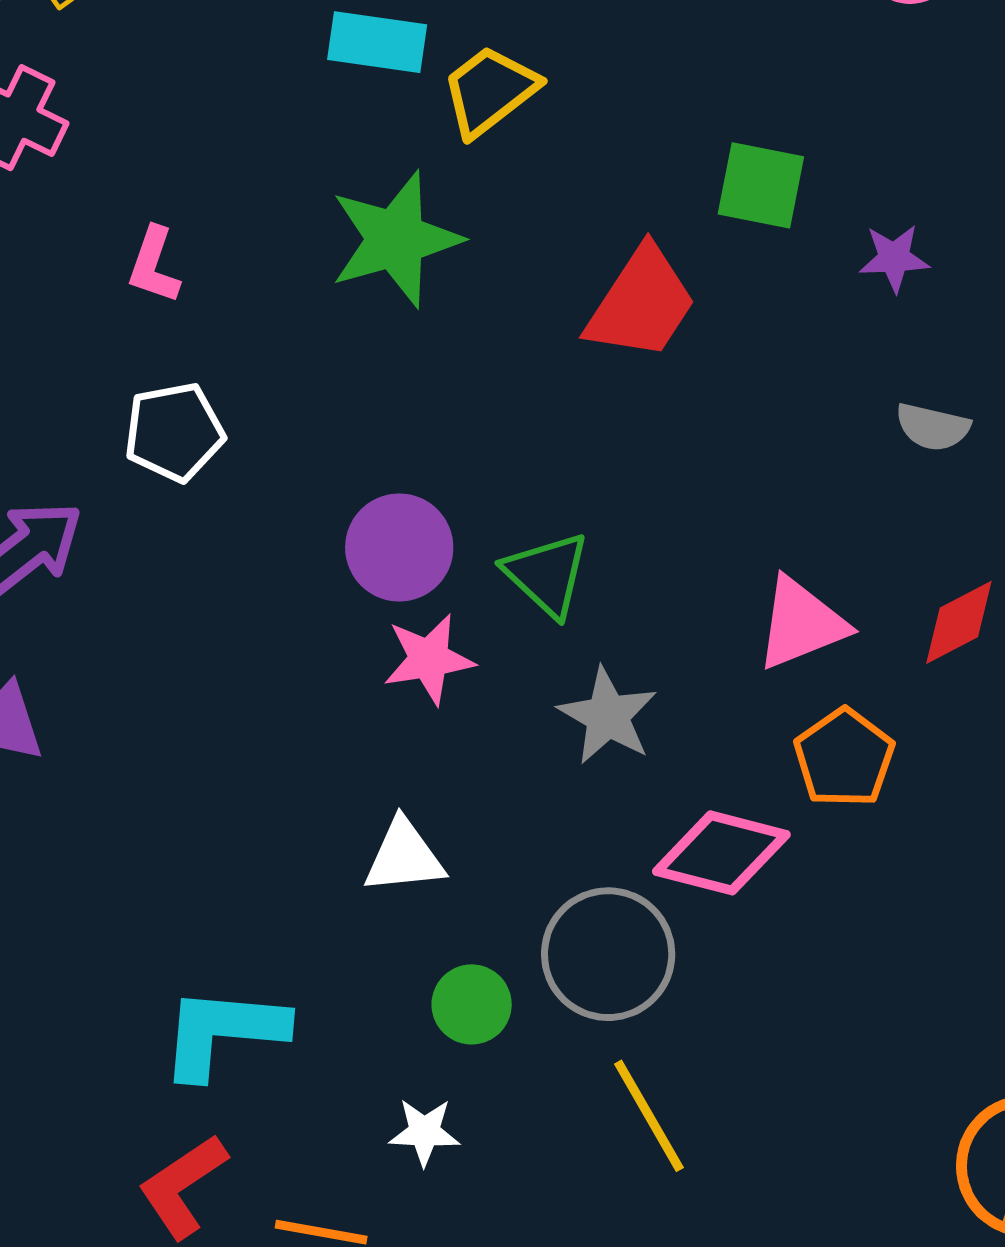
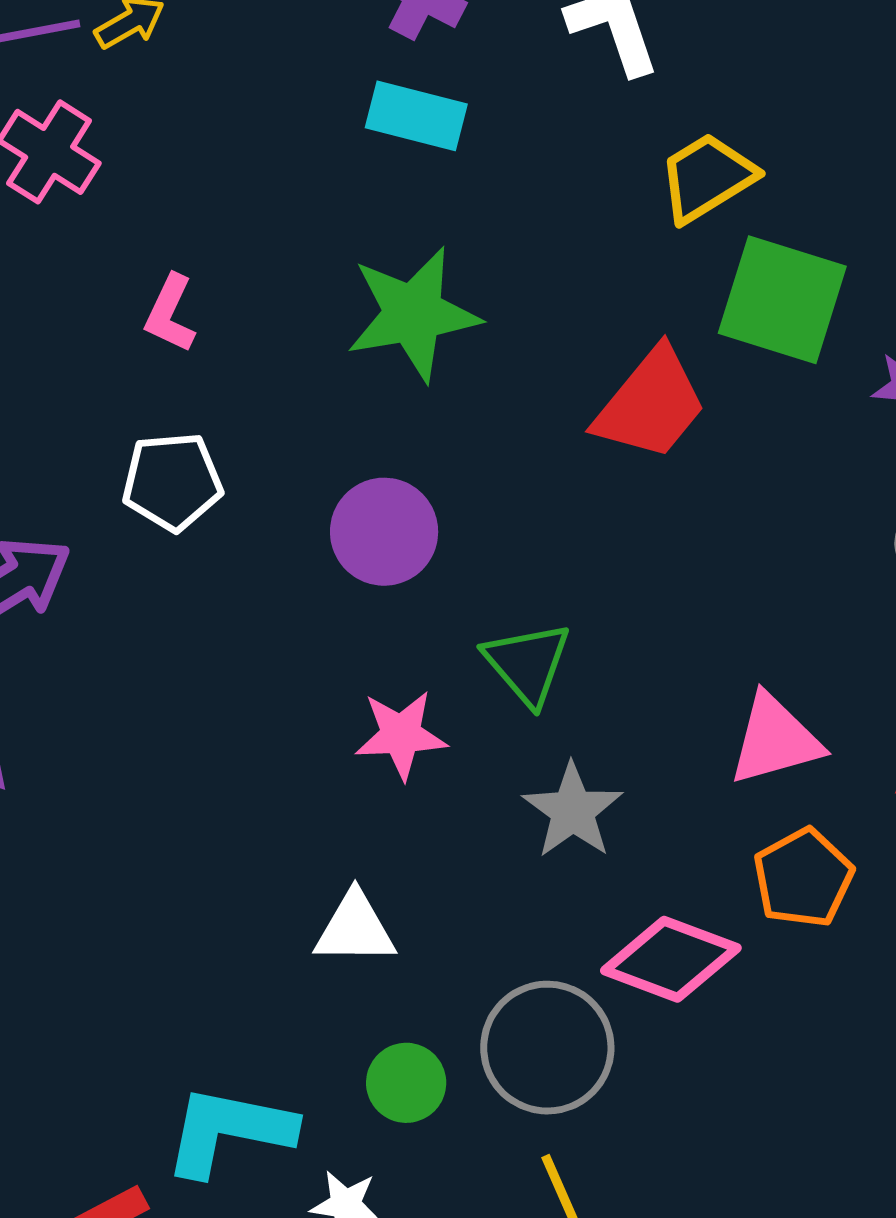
yellow trapezoid: (490, 91) -> (707, 177), moved
green square: (761, 185) -> (782, 300), size x1.4
purple circle: (399, 547) -> (384, 532), moved
cyan L-shape: (223, 1032) -> (229, 1131), moved

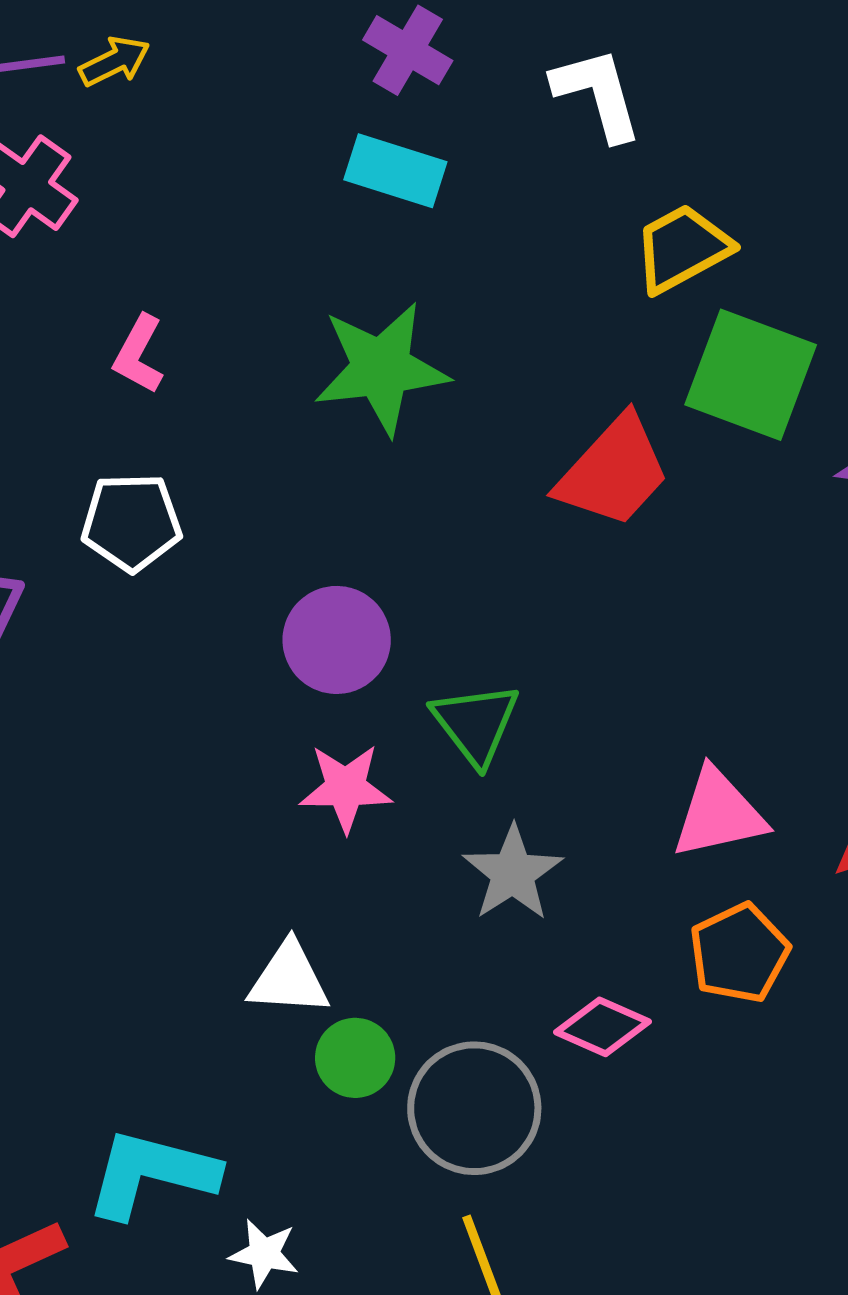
purple circle: (384, 532) -> (337, 640), moved
pink diamond: (671, 959) -> (602, 1027), size x0.7
green circle: (406, 1083) -> (355, 1058), moved

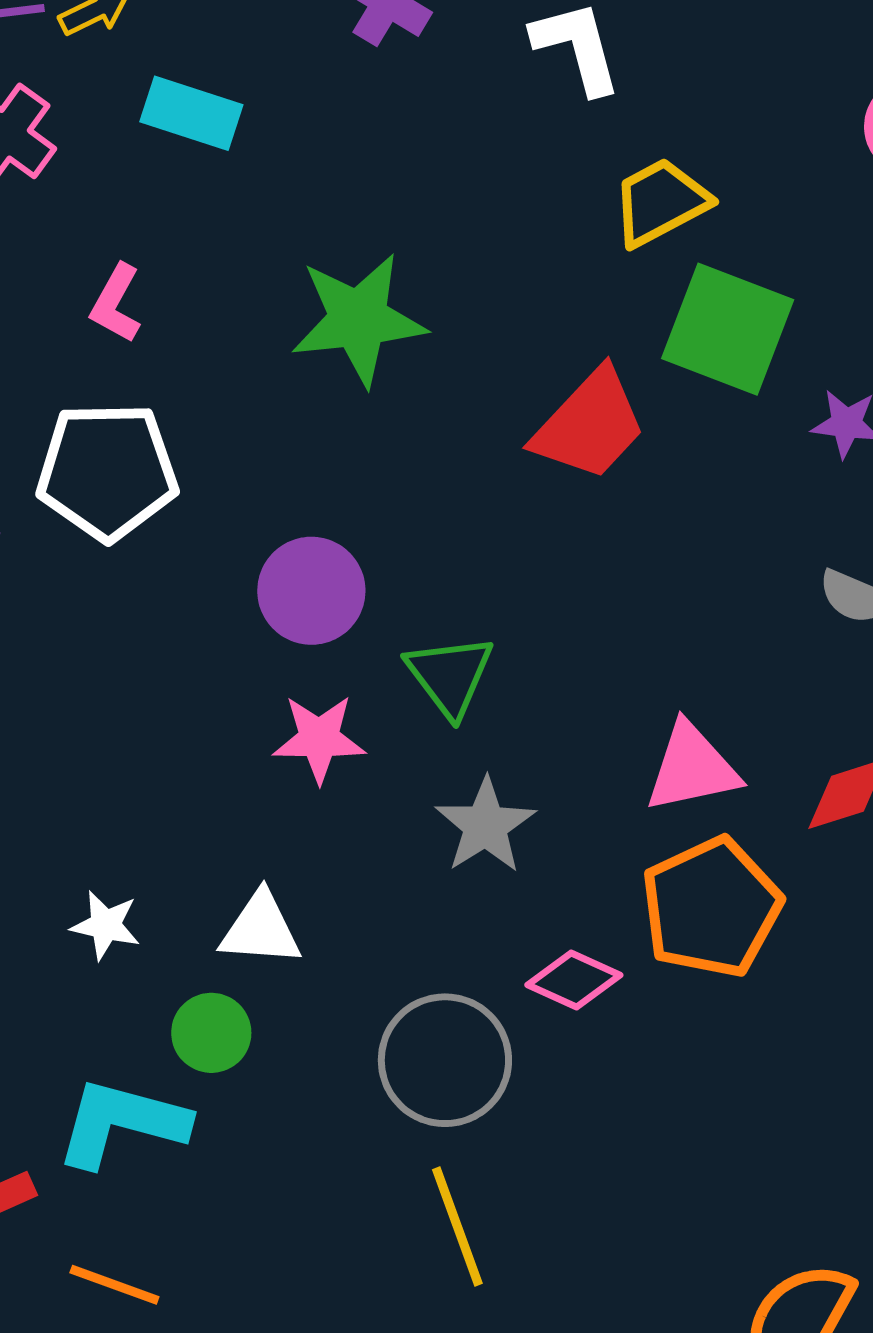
cyan rectangle: (395, 171) -> (191, 113), moved
white pentagon: (131, 522) -> (107, 471), size x1.4
orange pentagon: (739, 953) -> (711, 907), size x1.4
green circle: (355, 1058) -> (211, 1033), moved
white star: (264, 1254) -> (106, 925), moved

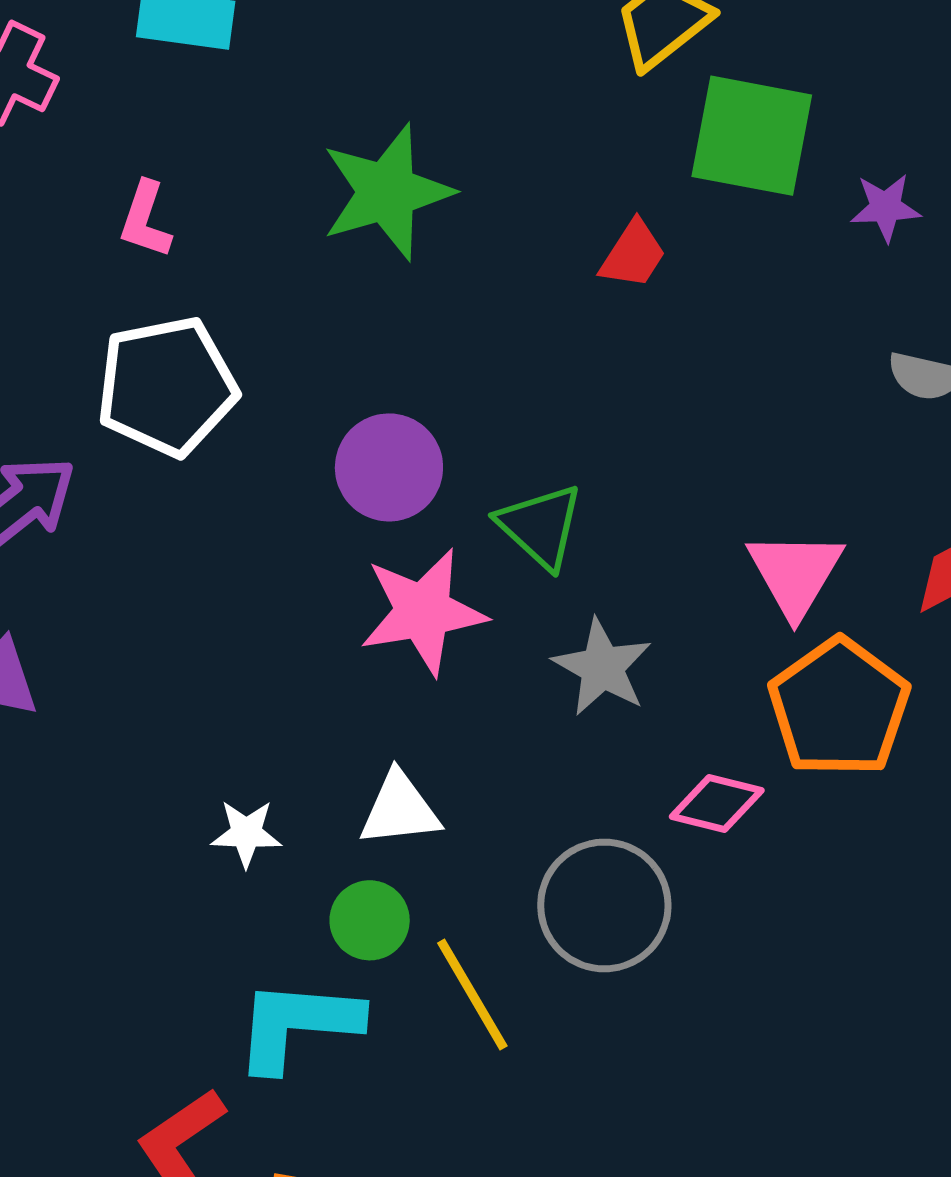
red trapezoid: (590, 425) -> (633, 254), size x0.6
pink star: (319, 739) -> (423, 612), size x1.4
pink triangle: (692, 768) -> (795, 574), turned -37
yellow line: (457, 1226) -> (472, 995), moved

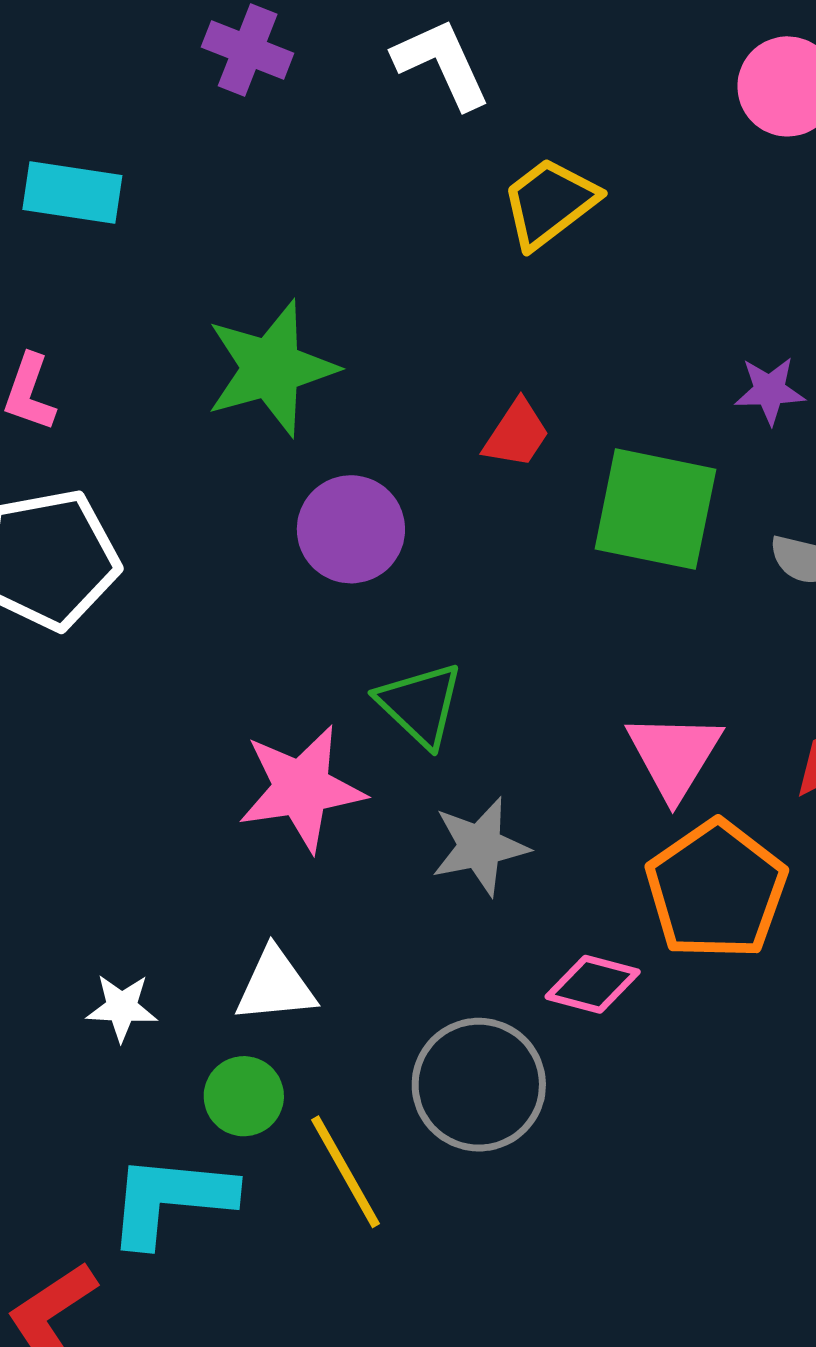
green square: (752, 136) -> (655, 509), moved
purple circle: (389, 467) -> (351, 529), moved
gray star: (602, 667) -> (480, 846), turned 30

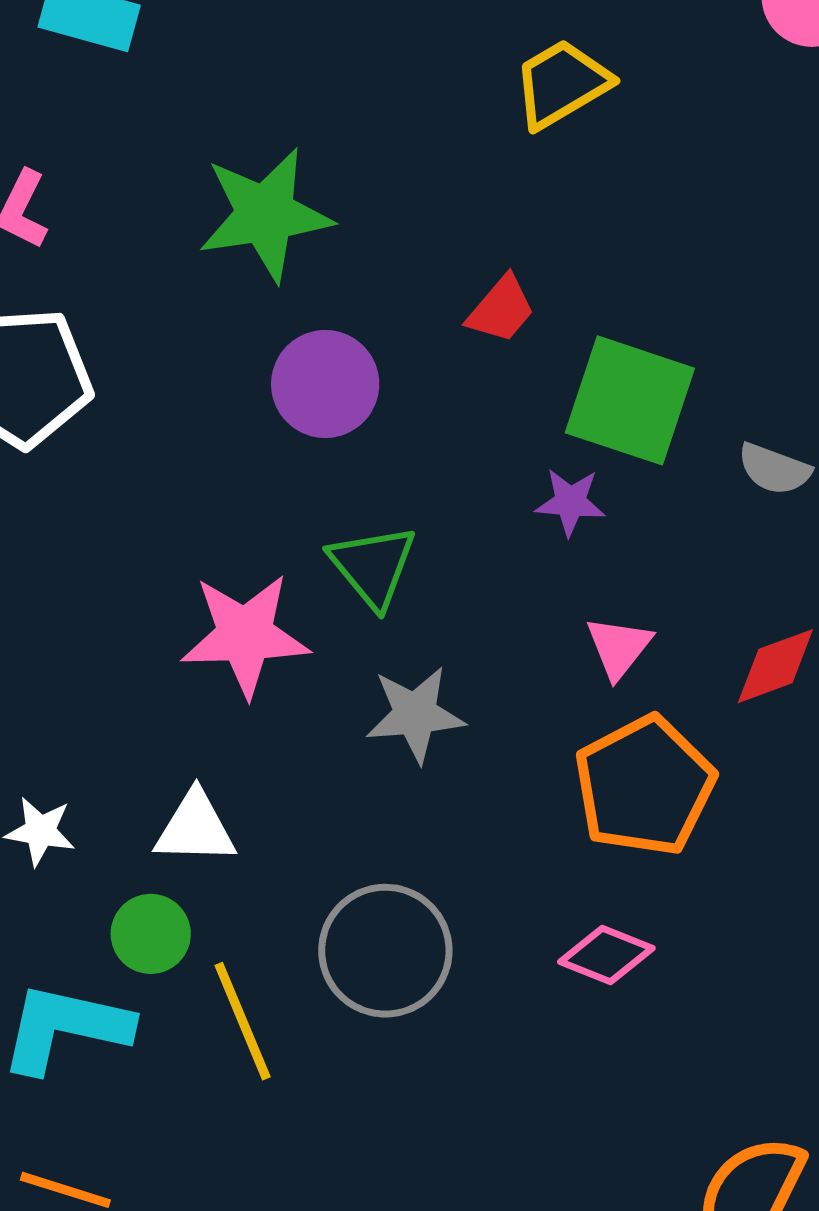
purple star: (770, 391) -> (570, 502), moved
pink triangle: (674, 755) -> (619, 647), size x0.7
pink diamond: (593, 984) -> (606, 955), moved

